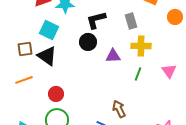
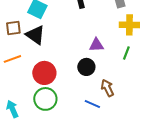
black circle: (88, 42) -> (86, 67), moved
purple triangle: (113, 56) -> (96, 45), moved
red circle: (56, 94) -> (44, 73), size x1.5

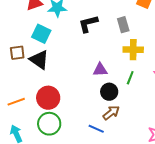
orange line: (12, 59) -> (16, 102), moved
black circle: (86, 67) -> (109, 92), moved
brown arrow: (107, 88) -> (111, 113), turned 78

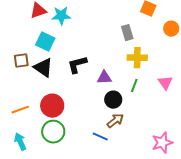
black L-shape: (88, 24) -> (77, 65), moved

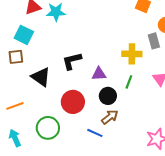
gray rectangle: (127, 33) -> (154, 41), moved
cyan square: (45, 42) -> (24, 35), moved
black triangle: (43, 68) -> (41, 77), moved
red circle: (52, 106) -> (73, 102), moved

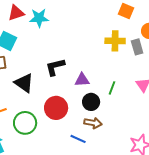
yellow cross: (132, 54) -> (115, 41), moved
brown arrow: (110, 117) -> (93, 123), turned 48
green circle: (48, 128) -> (25, 123), moved

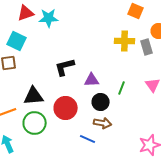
black triangle: (24, 83) -> (34, 96), moved, turned -40

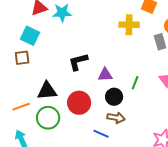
yellow cross: (125, 41) -> (129, 25), moved

